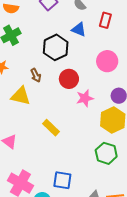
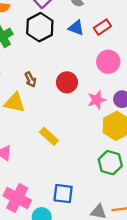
red rectangle: (105, 20) -> (102, 27), moved, turned 42
black hexagon: (56, 47) -> (40, 27), moved
pink star: (85, 98) -> (97, 100), moved

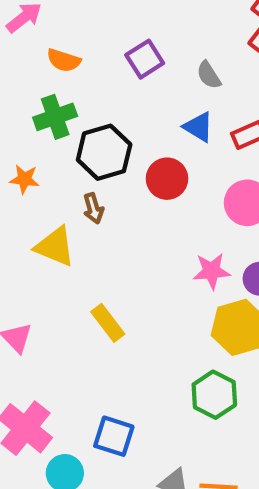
black hexagon: (40, 27) -> (104, 152), moved
red circle: (67, 82) -> (167, 179), moved

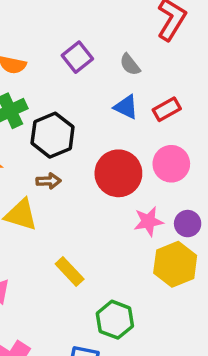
red circle: (167, 179) -> (118, 173), moved, size x1.4
brown arrow: (93, 208) -> (49, 181), turned -70
green hexagon: (214, 395) -> (115, 320), moved

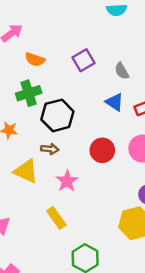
red circle: (118, 173) -> (102, 150), size x0.7
pink star: (148, 221) -> (67, 181), moved, turned -30

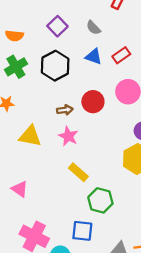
black hexagon: (57, 115) -> (55, 66), moved
brown arrow: (50, 149) -> (65, 110), moved
yellow rectangle: (56, 218) -> (78, 172), moved

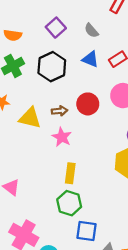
yellow triangle: (30, 136) -> (30, 118), moved
yellow rectangle: (78, 172) -> (70, 173), turned 54
green hexagon: (100, 200) -> (69, 203), moved
blue square: (82, 231) -> (86, 231), moved

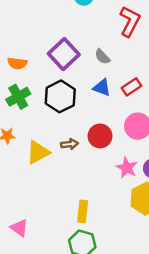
purple square: (56, 28) -> (64, 54), size x1.4
yellow triangle: (30, 118) -> (38, 152), turned -40
pink star: (62, 137) -> (127, 168), moved

